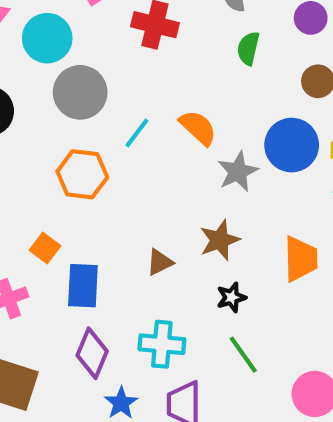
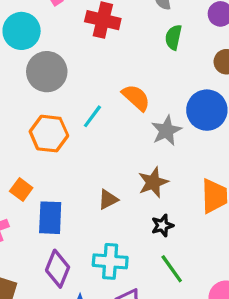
cyan line: (137, 133) -> (92, 116), moved

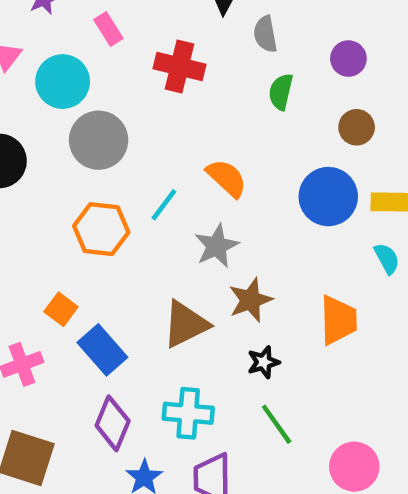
gray star: (166, 131) -> (217, 246), moved
brown triangle: (108, 199) -> (186, 324), size x1.6
blue rectangle: (50, 218) -> (102, 350), turned -44

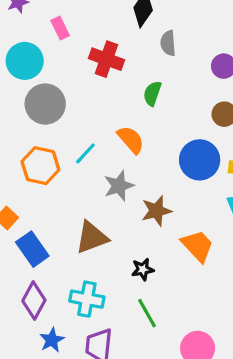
green semicircle: (281, 92) -> (152, 93), moved
brown star: (250, 300) -> (157, 211), moved
orange trapezoid: (338, 320) -> (197, 246), turned -48

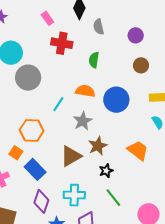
pink rectangle: (60, 28) -> (47, 18), moved
orange semicircle: (131, 140) -> (85, 91), turned -30
blue circle: (200, 160) -> (116, 100), moved
orange hexagon: (40, 166) -> (32, 131), moved
brown star: (157, 211) -> (98, 146), moved

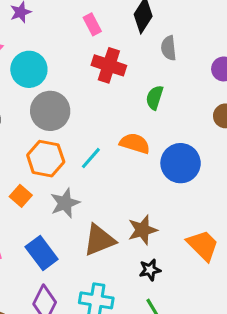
gray star: (83, 121) -> (65, 203), moved
orange hexagon: (32, 131) -> (46, 159), moved
orange square: (16, 153) -> (21, 196), moved

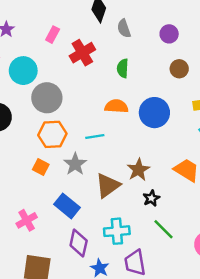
pink rectangle: (92, 24) -> (53, 35), moved, turned 70
red cross: (109, 65) -> (82, 53), turned -35
cyan line: (91, 158) -> (95, 137), moved, turned 54

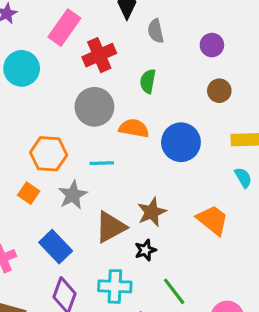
pink rectangle: (53, 35) -> (64, 28), size x1.6
gray circle: (47, 98) -> (94, 107), moved
black star: (151, 198) -> (145, 250), moved

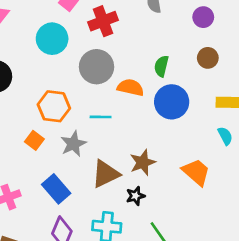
cyan circle: (22, 68) -> (52, 39), moved
green semicircle: (148, 81) -> (161, 66), moved

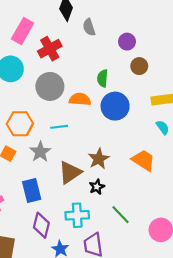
purple circle: (203, 17) -> (127, 42), moved
blue rectangle: (56, 189) -> (32, 190), turned 35

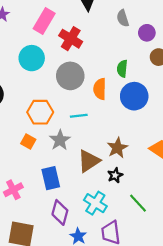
gray semicircle: (89, 27) -> (123, 18), moved
red cross: (50, 49) -> (71, 39), turned -30
orange semicircle: (80, 99) -> (100, 89), turned -95
cyan cross: (77, 215) -> (95, 203), turned 35

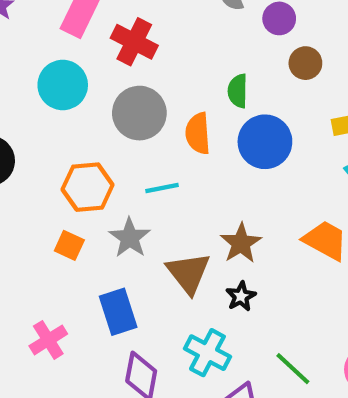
brown triangle: (89, 161) -> (188, 273), turned -30
green line: (138, 203) -> (293, 369), moved

